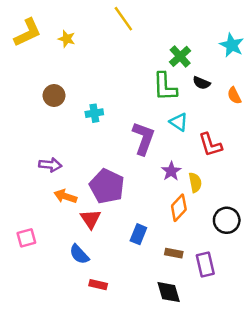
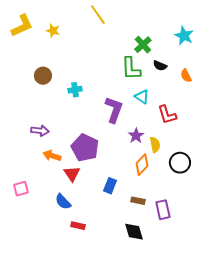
black circle: (227, 220) -> (180, 163), moved

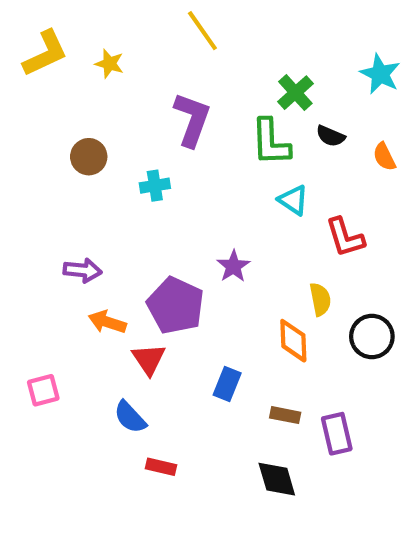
purple L-shape: (114, 110) -> (192, 119), moved
purple star: (136, 136) -> (233, 266), moved
orange diamond: (142, 165) -> (293, 341), turned -45

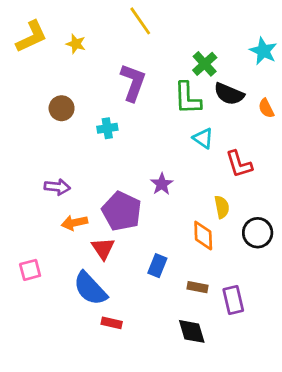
black semicircle: (331, 136) -> (229, 94), size x1.5
orange arrow: (107, 322) -> (74, 223), turned -30
blue semicircle: (130, 417) -> (90, 289), size x1.5

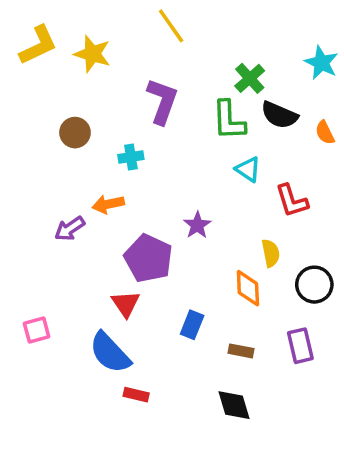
yellow star: (76, 44) -> (92, 54), size x1.5
purple arrow: (57, 187) -> (70, 229), turned 140
orange arrow: (74, 223) -> (108, 204), moved
purple rectangle: (233, 300) -> (300, 346), moved

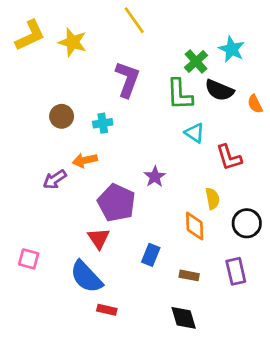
cyan star: (321, 63) -> (232, 49), moved
brown circle: (75, 133) -> (62, 116), moved
pink square: (37, 330) -> (29, 259), turned 30

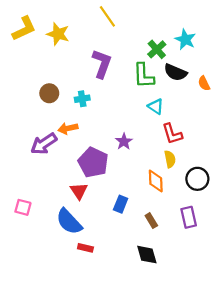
red L-shape: (229, 157) -> (172, 134), moved
purple arrow: (55, 179) -> (44, 144), size x1.4
brown rectangle: (189, 275) -> (151, 221), turned 48

